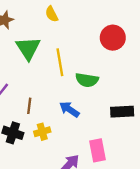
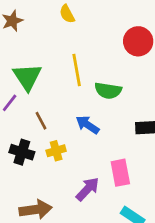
green triangle: (28, 48) -> (27, 77), moved
brown line: (29, 106) -> (41, 121), turned -35

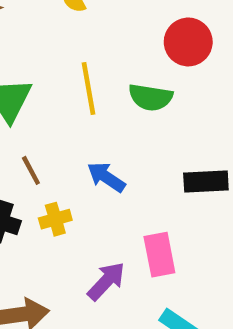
green semicircle: (108, 91) -> (151, 97), moved

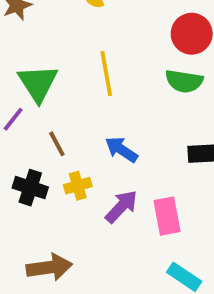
green semicircle: (151, 97) -> (184, 81), moved
purple arrow: (106, 281) -> (121, 207), moved

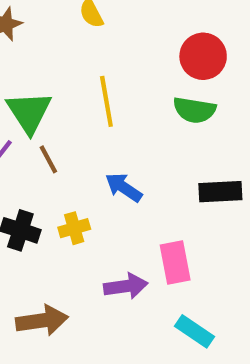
brown line: (57, 144) -> (48, 159), moved
purple arrow: (121, 207) -> (126, 286), moved, turned 39

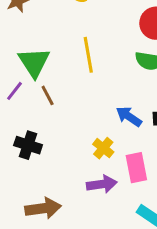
blue arrow: (124, 187) -> (129, 116), moved
yellow cross: (74, 228) -> (103, 148), moved, turned -35

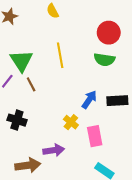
blue arrow: (129, 116) -> (89, 100), turned 90
purple arrow: (102, 184) -> (54, 150), moved

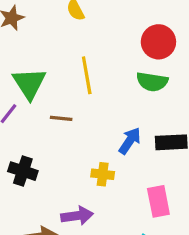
brown line: (31, 84) -> (61, 118), moved, turned -56
yellow cross: (71, 122) -> (103, 174), turned -32
pink rectangle: (95, 136) -> (158, 201), moved

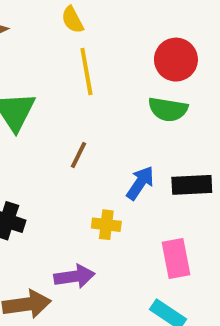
yellow line: (87, 75) -> (86, 71), moved
brown line: (61, 118) -> (78, 155), moved, turned -70

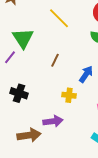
yellow line: (86, 71) -> (59, 18), turned -35

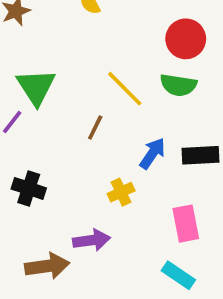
yellow line: (59, 18) -> (125, 89), moved
yellow cross: (69, 95) -> (121, 192), turned -32

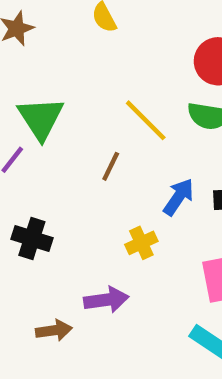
brown arrow: (47, 266) -> (54, 330), size x0.7

